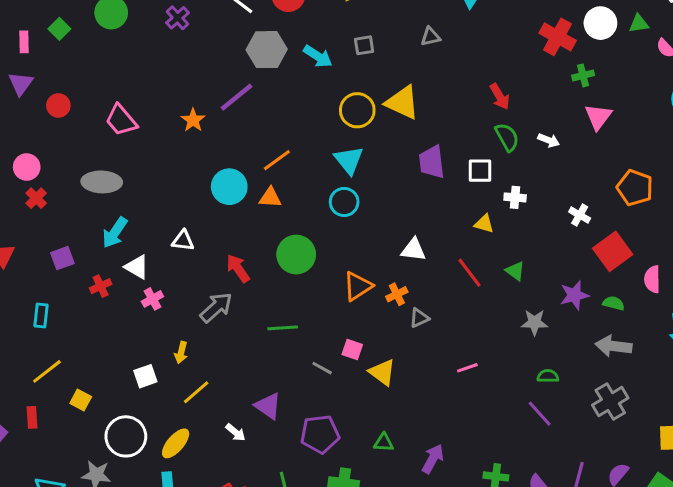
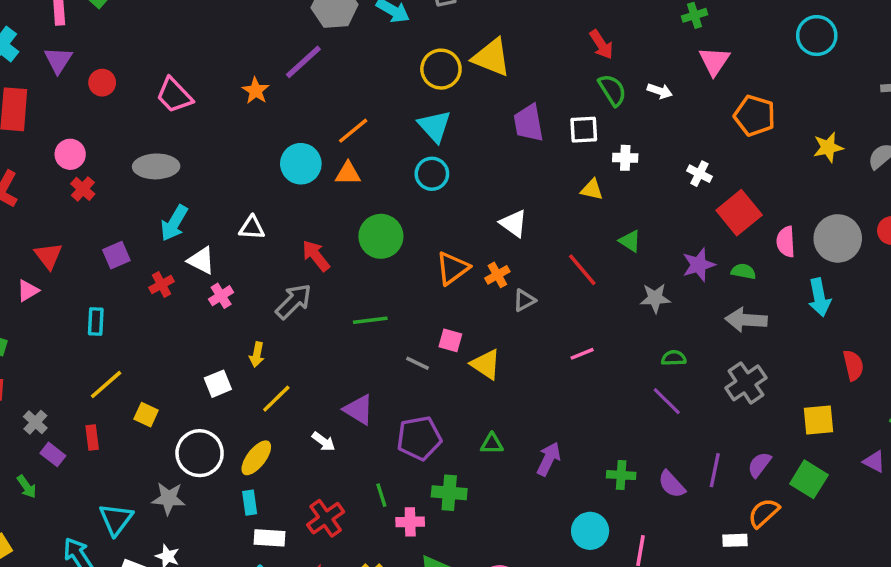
orange pentagon: (635, 188) -> (755, 116), moved
white triangle: (413, 250) -> (513, 223), turned 32
red line: (469, 273) -> (582, 270), moved

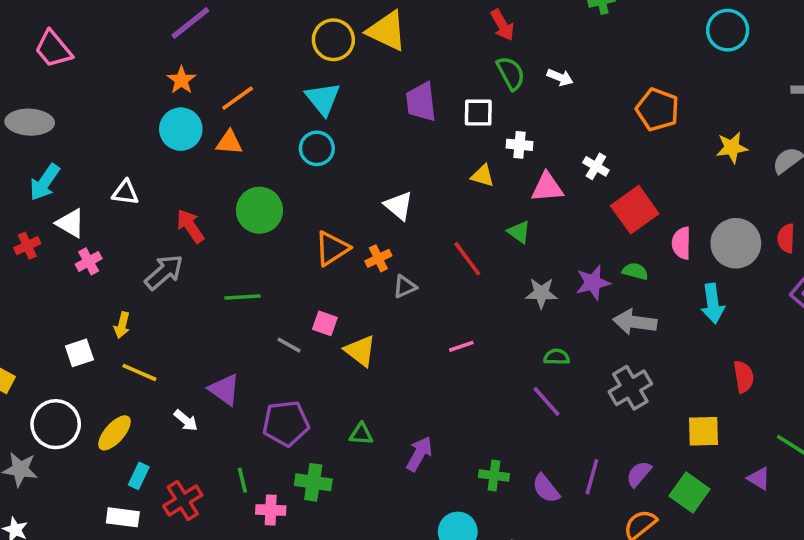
pink triangle: (714, 61) -> (547, 187), moved, turned 48
orange star: (256, 91) -> (181, 80), moved
purple star: (699, 265) -> (593, 283), moved
yellow line: (276, 399) -> (139, 372), turned 64
cyan rectangle: (250, 503) -> (139, 476), moved, turned 30

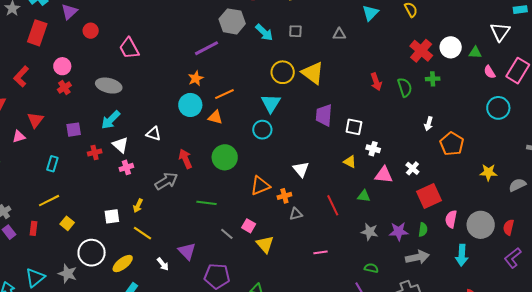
green semicircle: (511, 73) -> (405, 87), moved
white arrow: (560, 77) -> (429, 124), moved, turned 72
green triangle: (519, 232) -> (364, 196), turned -40
green semicircle: (635, 271) -> (423, 230), turned 72
gray arrow: (635, 322) -> (417, 257), turned 150

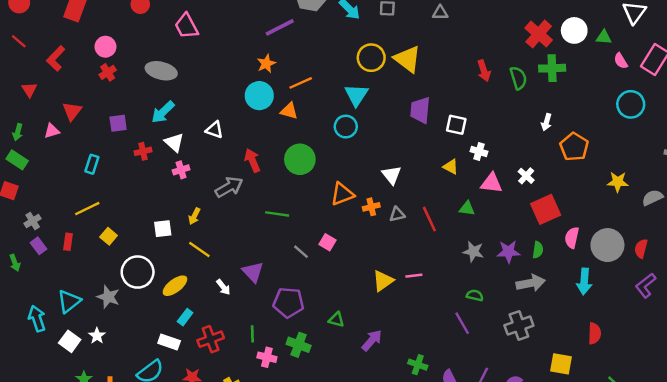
green cross: (433, 79) -> (552, 68), size x1.5
gray triangle: (296, 214) -> (397, 214), moved
yellow triangle: (265, 244) -> (383, 281), moved, turned 36

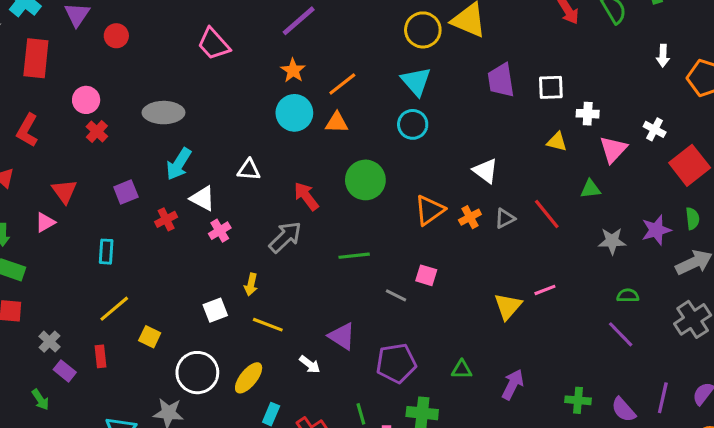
pink trapezoid: (186, 26) -> (214, 44), moved
pink triangle: (491, 183) -> (613, 149), turned -40

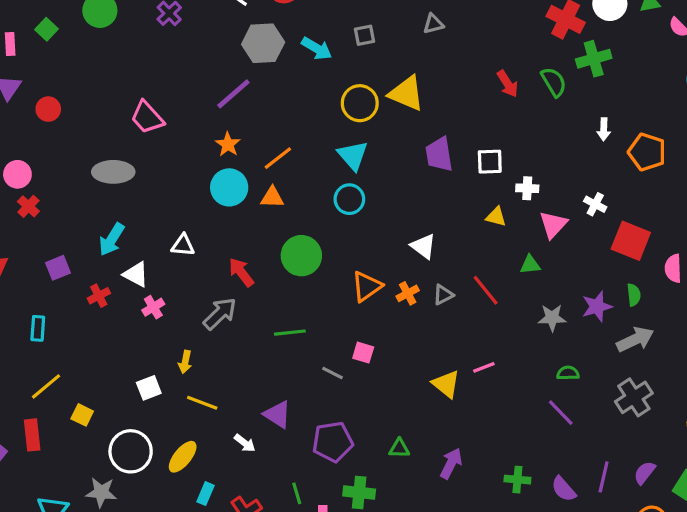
gray ellipse: (164, 113) -> (113, 172), moved
red square: (690, 165) -> (631, 241), turned -30
yellow triangle: (508, 306) -> (446, 384), turned -32
red rectangle: (100, 356) -> (32, 435), size x1.4

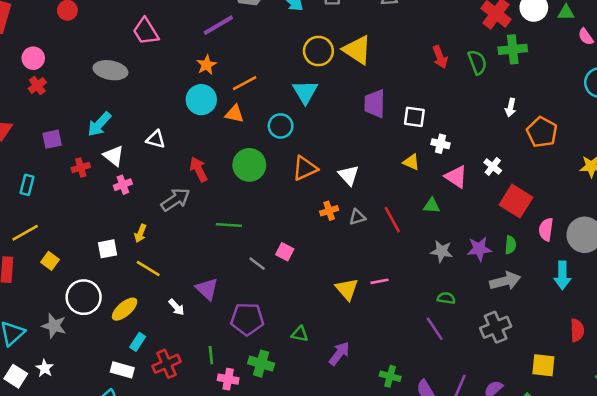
cyan circle: (349, 199) -> (281, 126), moved
pink triangle: (553, 225) -> (456, 177), turned -50
orange triangle: (367, 286) -> (305, 168), moved

